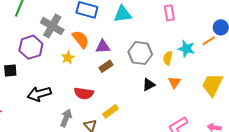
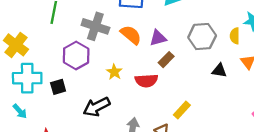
yellow star: (68, 58) -> (114, 72), moved
black triangle: (149, 85) -> (219, 71), turned 48
red semicircle: (84, 93) -> (146, 81), moved

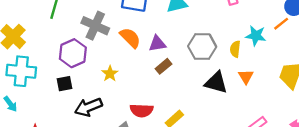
black triangle: (219, 71) -> (216, 83), size x1.5
red semicircle: (146, 81) -> (142, 110), moved
black square: (58, 87) -> (65, 84), moved

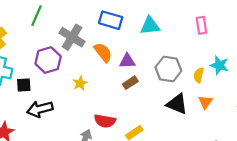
black square: (65, 84) -> (24, 85), moved
black arrow: (88, 107) -> (40, 109), moved

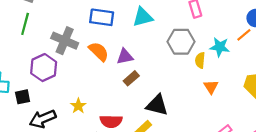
gray hexagon: (168, 69) -> (181, 42), moved
yellow star: (80, 83) -> (78, 106), moved
black triangle: (177, 104) -> (157, 105), moved

